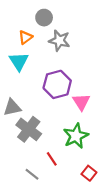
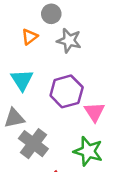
cyan triangle: (19, 61) -> (22, 80), moved
green star: (76, 136) -> (88, 151), turned -30

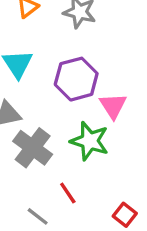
green star: (88, 151) -> (90, 141), moved

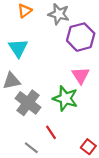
purple hexagon: (76, 79) -> (81, 37), moved

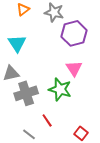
gray cross: (28, 103) -> (26, 93), turned 35

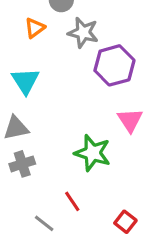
pink triangle: (74, 68) -> (130, 120), moved
gray cross: (26, 93) -> (22, 164), moved, size x0.7

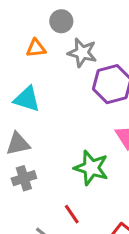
orange triangle: (35, 28) -> (36, 48), turned 30
cyan triangle: (25, 81) -> (27, 99), turned -40

